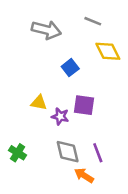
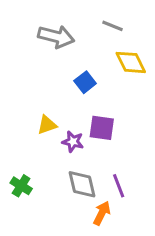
yellow triangle: (39, 103) -> (47, 125), turned -30
orange arrow: (84, 175) -> (102, 213), turned 84

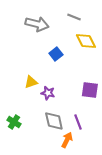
purple square: (102, 128) -> (90, 90), moved

